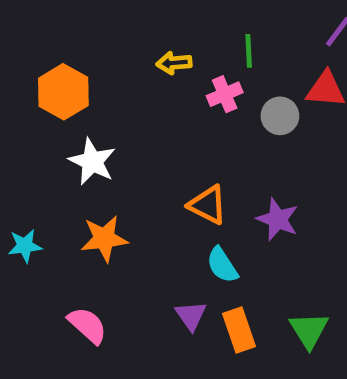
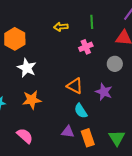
pink cross: (225, 94) -> (86, 47), moved
gray circle: (280, 116) -> (115, 64), moved
purple triangle: (191, 316) -> (68, 132), turned -48

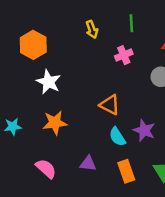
yellow arrow: (61, 27) -> (92, 30), turned -104
purple star: (104, 92) -> (144, 130), moved
purple triangle: (68, 132) -> (88, 164), moved

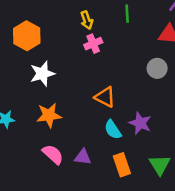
pink cross: (124, 55) -> (93, 44), moved
white star: (48, 82) -> (42, 74), turned 30
pink semicircle: (46, 169) -> (53, 154), moved

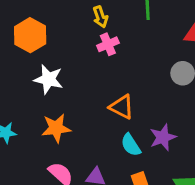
white star: (42, 74) -> (48, 79), turned 30
purple star: (140, 123) -> (163, 137), turned 30

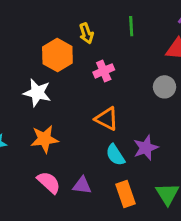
orange hexagon: (30, 35) -> (57, 55), moved
pink cross: (108, 44) -> (104, 71), moved

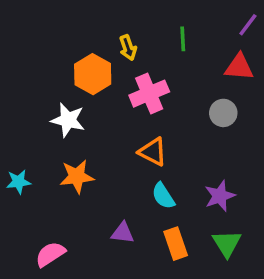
pink cross: (104, 71) -> (149, 94), size x1.5
purple star: (146, 148) -> (220, 196), moved
pink semicircle: (49, 182) -> (50, 254), moved, turned -75

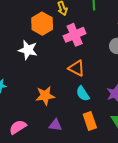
orange star: (77, 176) -> (45, 96), moved
purple triangle: (123, 233) -> (55, 125), moved

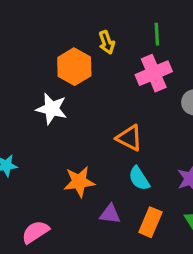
pink cross: (75, 35) -> (154, 73), moved
orange rectangle: (90, 121) -> (150, 222), turned 42
purple triangle: (55, 125) -> (110, 214), moved

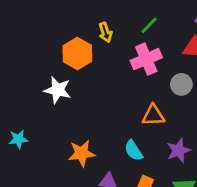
green line: (157, 34) -> (149, 25), turned 48
orange triangle: (129, 138) -> (153, 115), moved, turned -30

